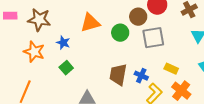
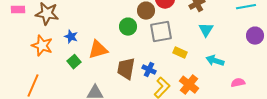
orange triangle: (90, 23) -> (98, 50), moved
yellow rectangle: (171, 69) -> (180, 53), moved

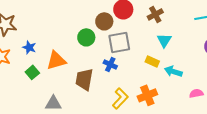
yellow rectangle: (180, 53) -> (152, 61), moved
blue cross: (149, 70) -> (110, 64), moved
orange cross: (189, 85) -> (147, 95), turned 30

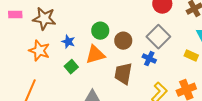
brown circle: (104, 21) -> (123, 41), moved
green circle: (86, 37) -> (100, 31), moved
gray square: (119, 42) -> (158, 37), turned -35

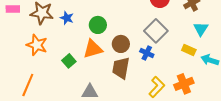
brown circle: (123, 41) -> (121, 44), moved
blue star: (68, 42) -> (67, 18), moved

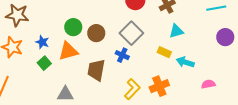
blue star: (67, 18) -> (42, 42), moved
cyan triangle: (201, 29) -> (176, 31), turned 42
brown circle: (121, 44) -> (96, 33), moved

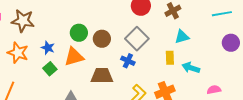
yellow rectangle: (164, 52) -> (170, 58), turned 64
brown trapezoid: (96, 70) -> (102, 76), turned 80

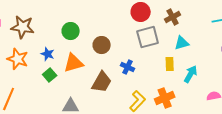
green circle: (79, 33) -> (71, 31), moved
gray square: (137, 39) -> (148, 37), moved, turned 30
cyan arrow: (191, 68) -> (191, 74), turned 102
brown trapezoid: (102, 76) -> (102, 82), turned 120

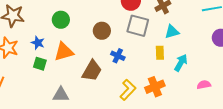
gray square: (148, 37) -> (138, 26), turned 30
brown circle: (102, 45) -> (102, 31), moved
green square: (50, 75) -> (40, 64), turned -32

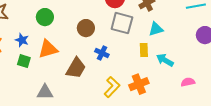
cyan arrow: (181, 63) -> (165, 60), turned -90

